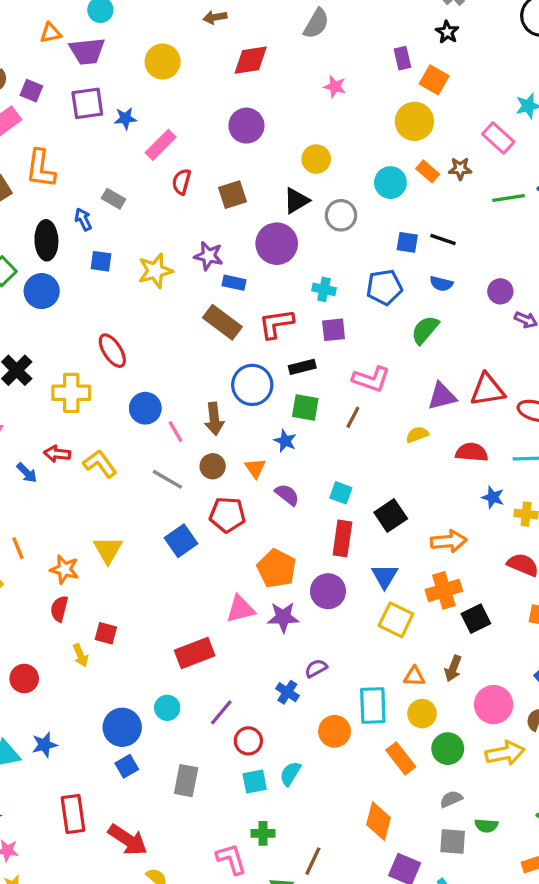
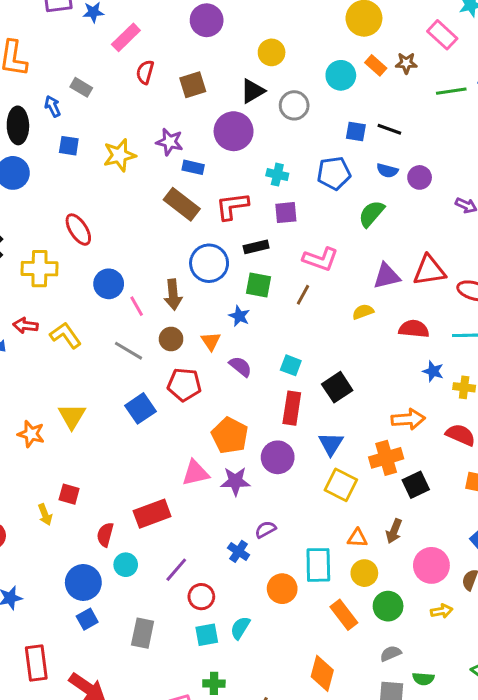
purple circle: (500, 291) -> (420, 177), moved
orange arrow: (449, 541) -> (408, 419), moved
red semicircle: (59, 609) -> (105, 535), moved
yellow arrow: (505, 753) -> (442, 611), size x0.6

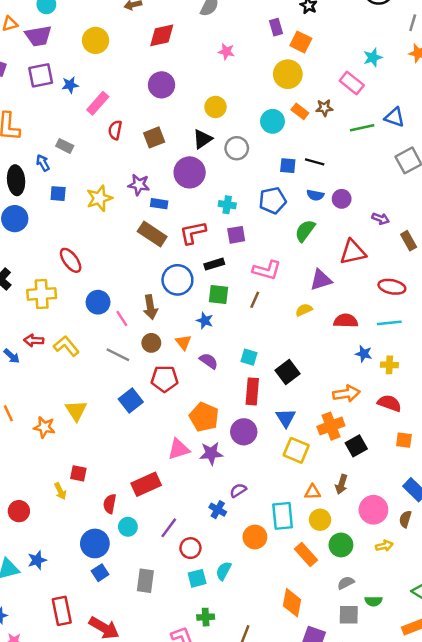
red triangle: (429, 270) -> (353, 252), moved

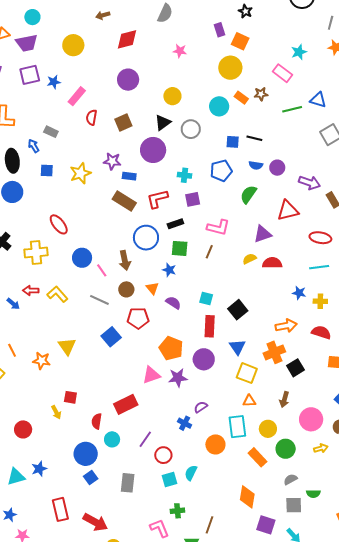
purple arrow: (381, 219) -> (309, 183), size x1.5
red semicircle: (346, 321) -> (272, 263), moved
orange triangle: (312, 492) -> (249, 401), moved

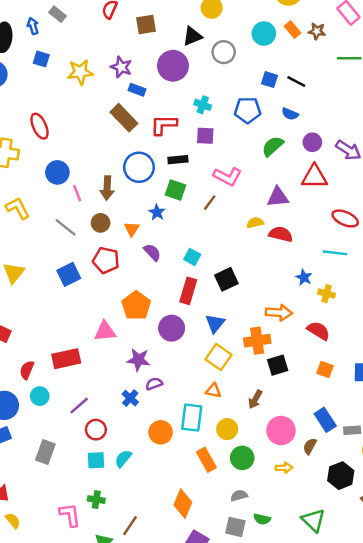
purple circle: (277, 168) -> (312, 142), moved
purple star: (178, 378) -> (138, 360), moved

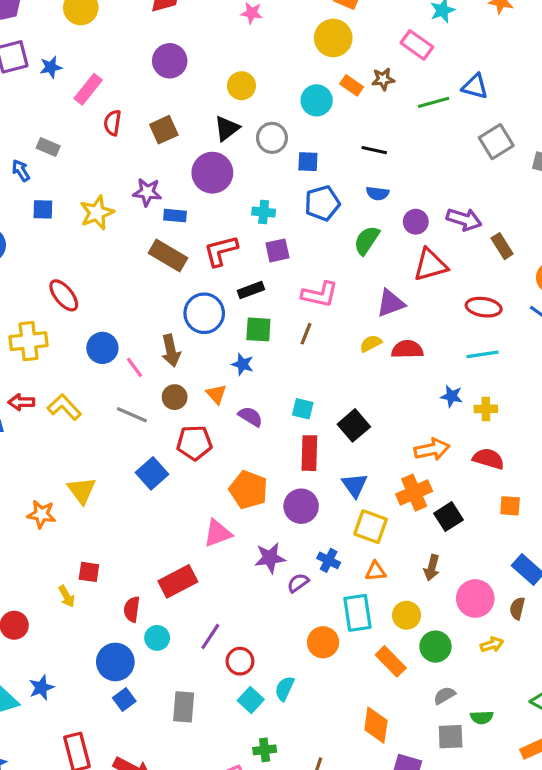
blue square: (269, 80) -> (308, 162), moved
blue cross: (130, 398) -> (329, 560), moved
cyan square: (96, 460) -> (251, 700), turned -30

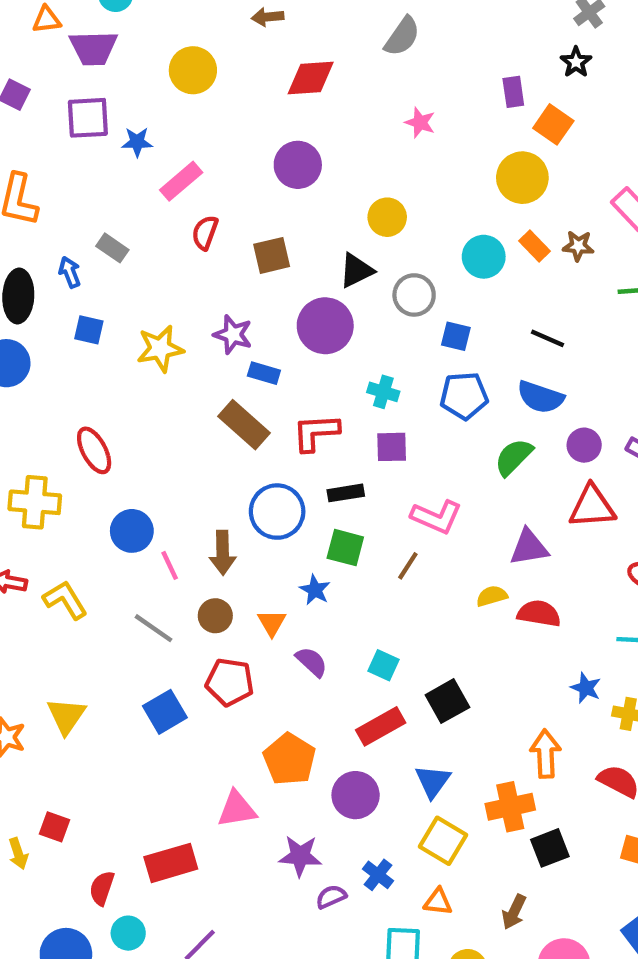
blue semicircle: (377, 193) -> (540, 397), size x1.5
orange arrow: (432, 449) -> (546, 754), turned -92
red rectangle: (309, 453) -> (381, 726), turned 48

